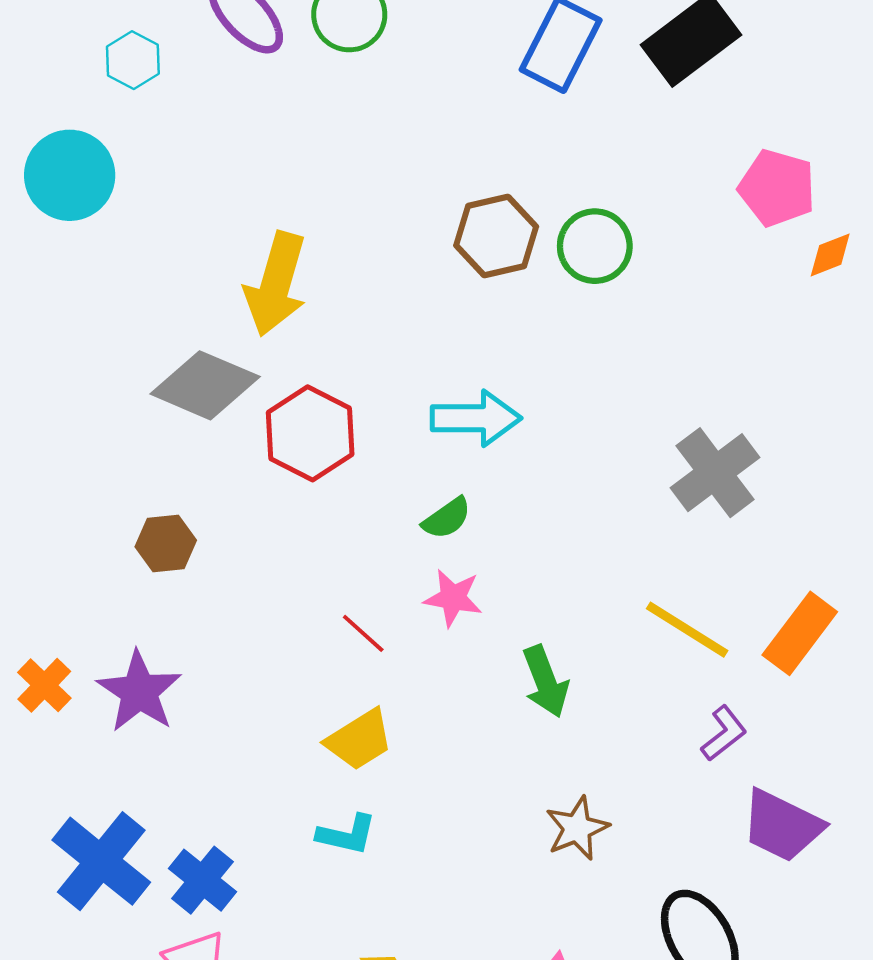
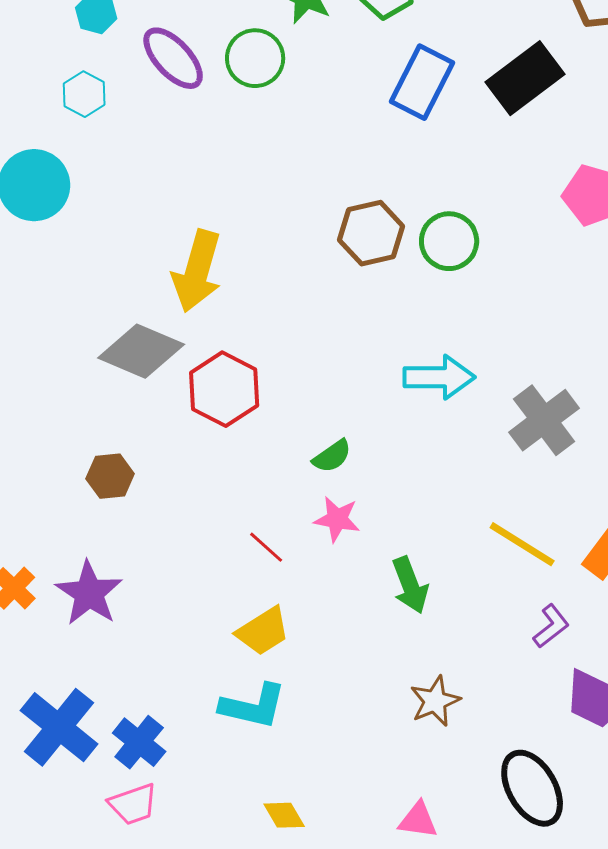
cyan arrow: (476, 418) -> (439, 377), moved
cyan L-shape: (347, 835) -> (253, 706), size x1.4

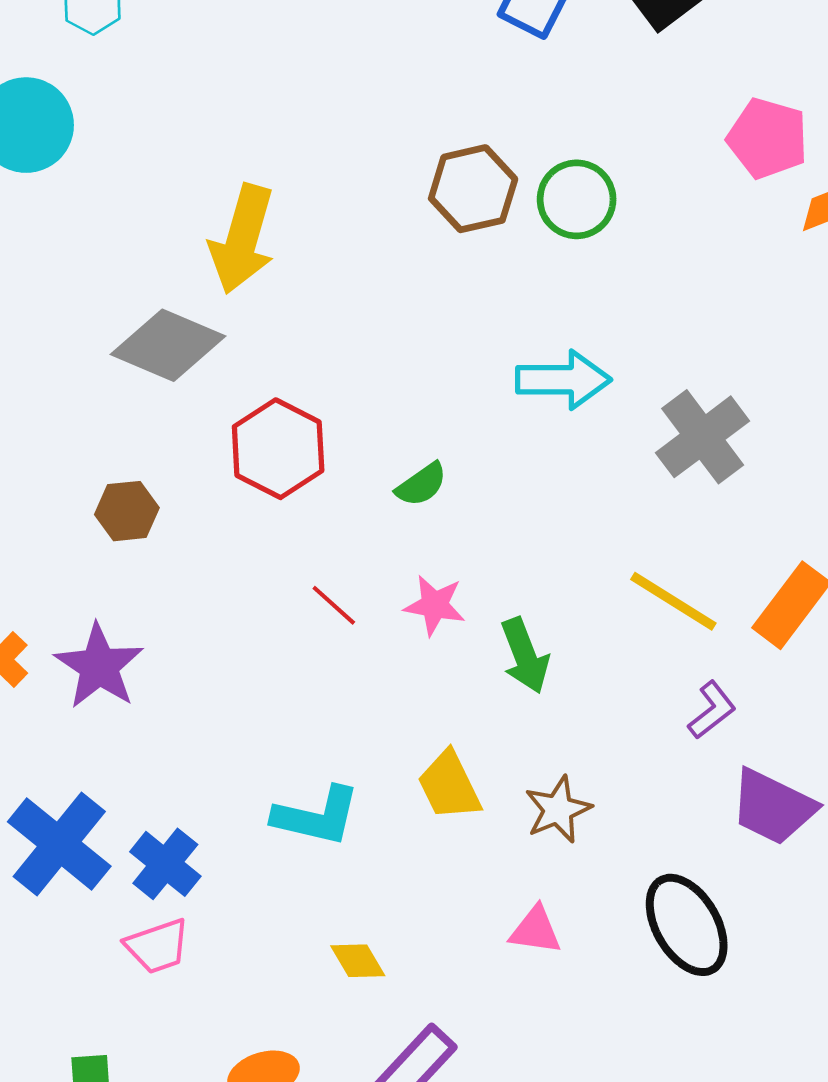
red hexagon: (224, 389) -> (278, 449), moved
pink star: (337, 519) -> (435, 605), moved
yellow trapezoid: (263, 631) -> (449, 786), moved, turned 96
pink triangle: (418, 820) -> (535, 930), moved

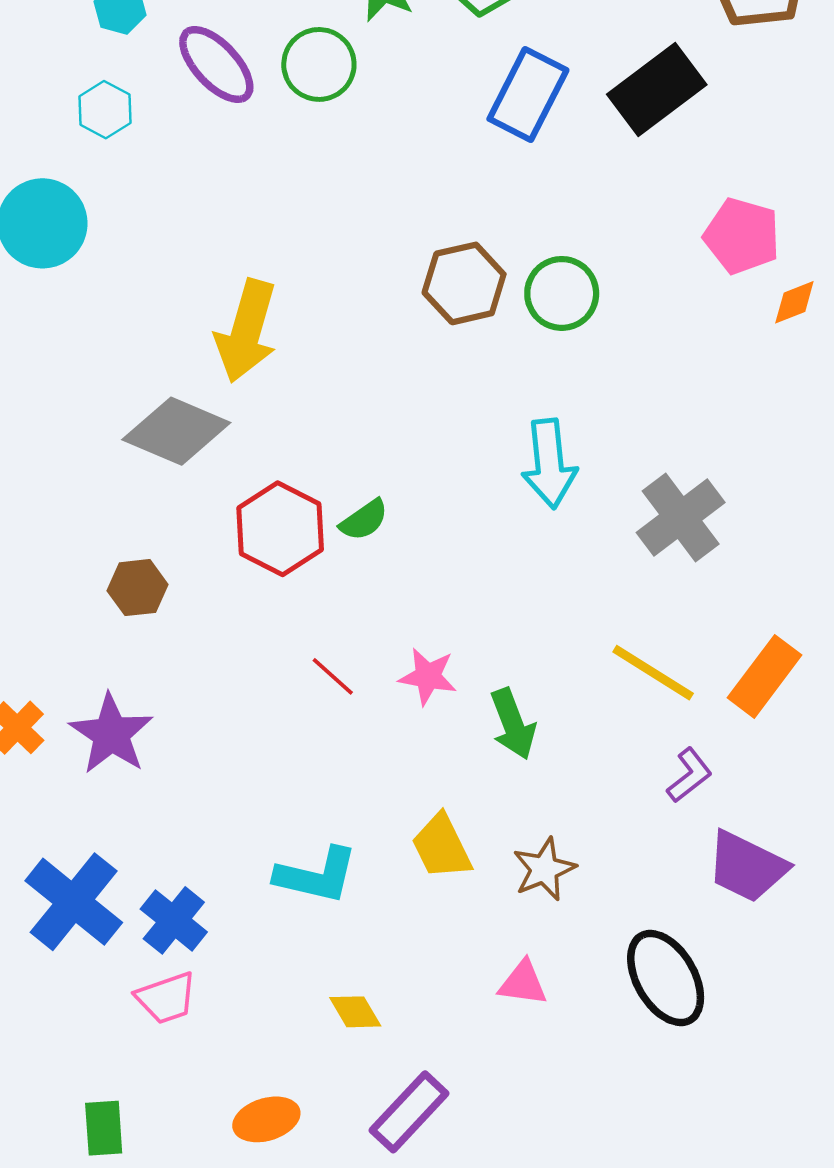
cyan arrow: (563, 380) -> (549, 464), turned 84
green semicircle: (421, 485) -> (364, 520), moved

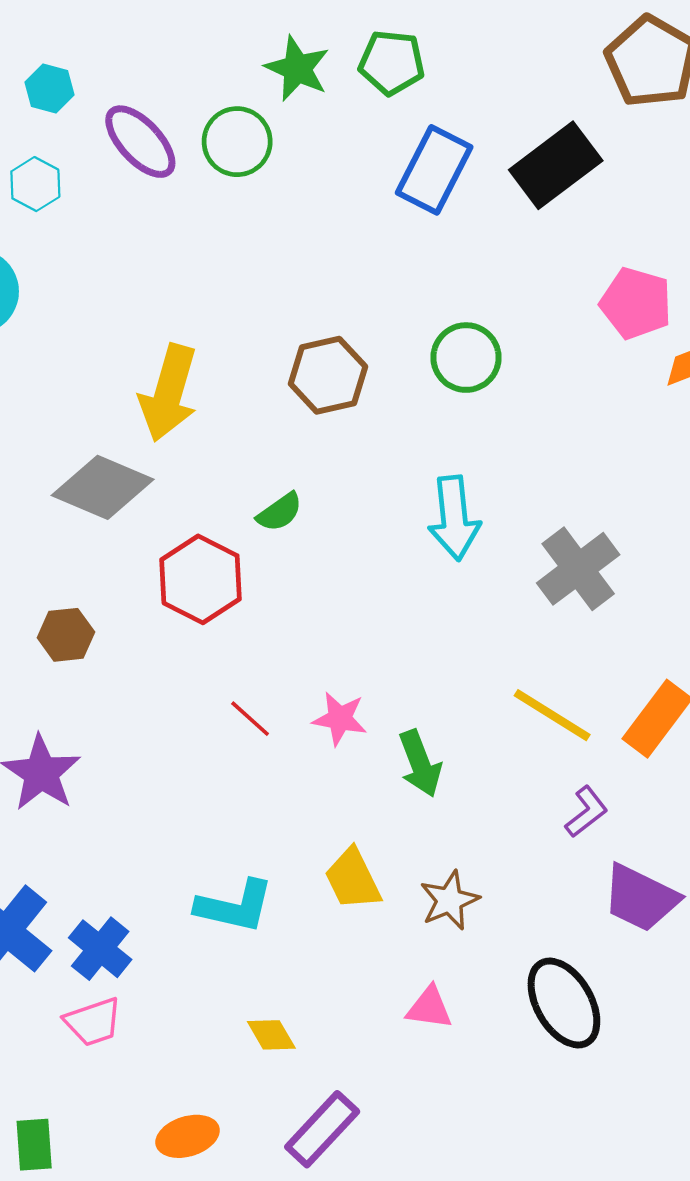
brown hexagon: (464, 283) -> (328, 375), moved
green semicircle: (364, 520) -> (280, 512), moved

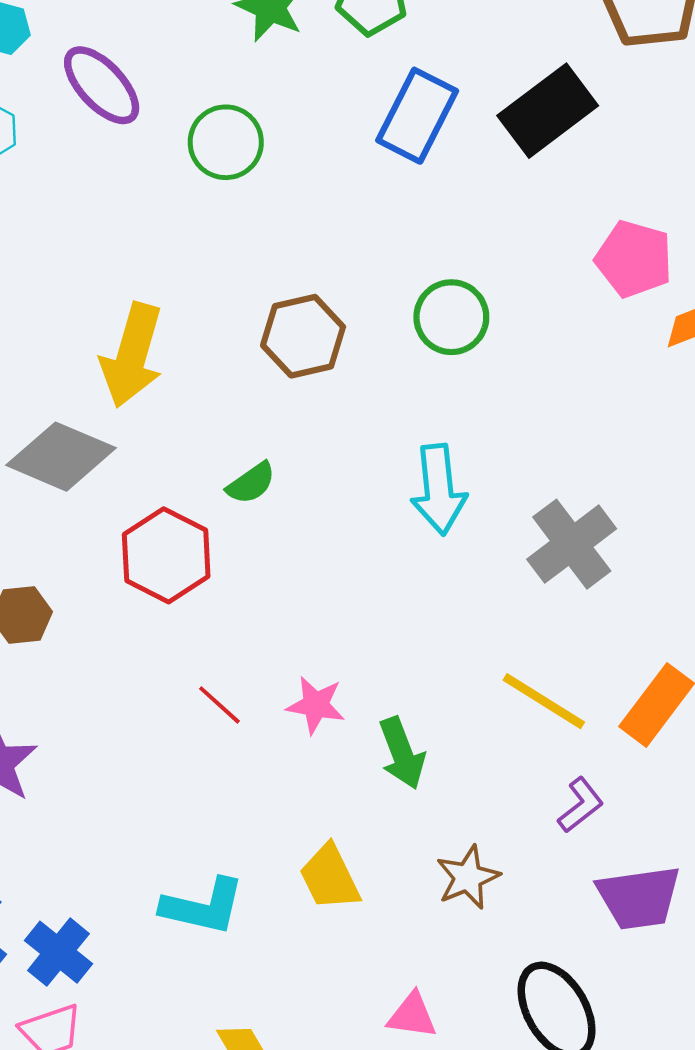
green circle: (237, 142) -> (226, 142), moved
purple trapezoid: (641, 898) -> (639, 898), turned -34
brown star: (449, 900) -> (468, 877), moved

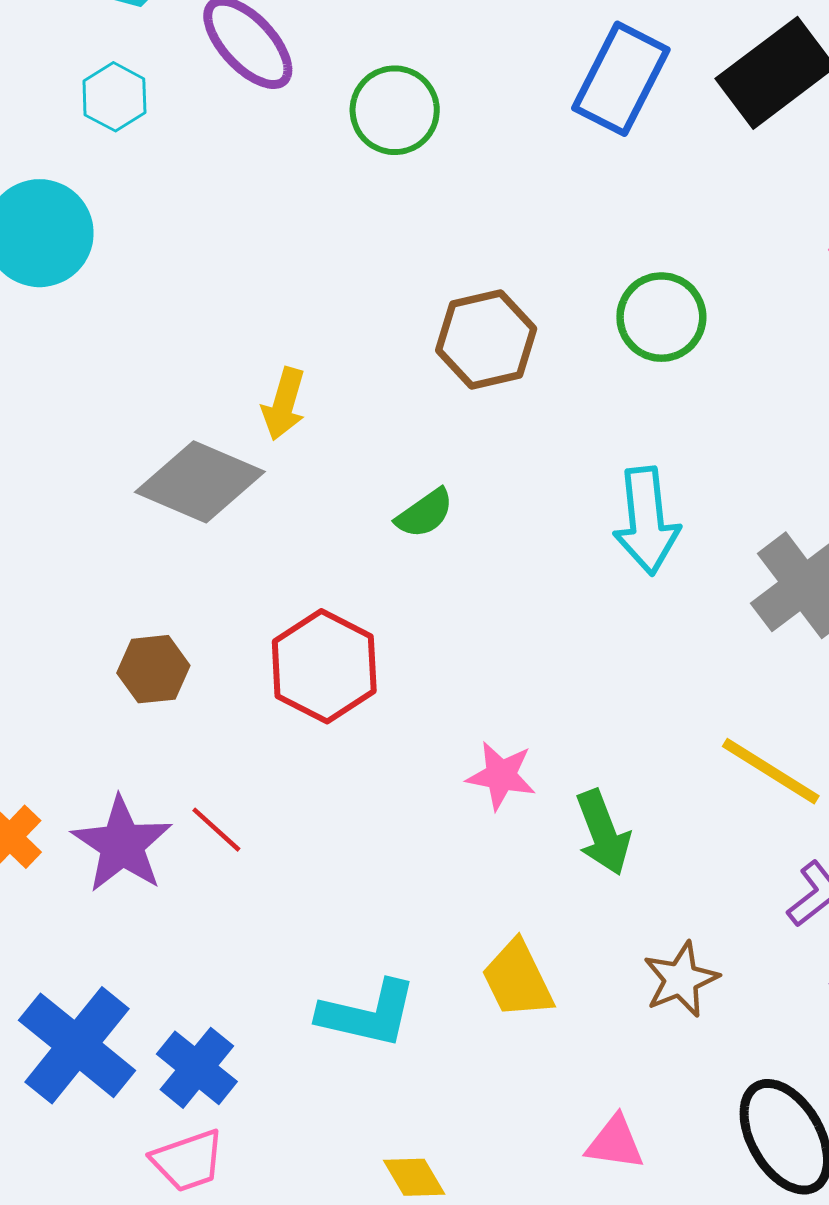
yellow arrow: (132, 355) -> (284, 404), moved, size x0.6
red hexagon: (166, 555) -> (324, 666), moved
red line: (219, 705) -> (216, 830), moved

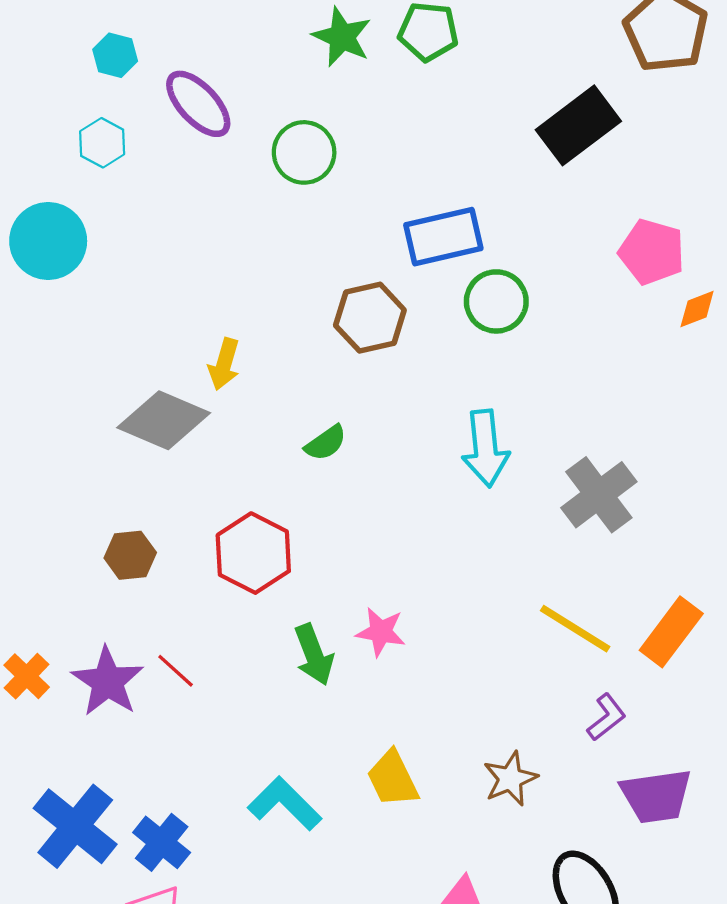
blue rectangle: (621, 79) -> (443, 237), moved, turned 50
green arrow: (603, 833) -> (314, 655), moved
cyan L-shape: (368, 1014) -> (285, 804), turned -148

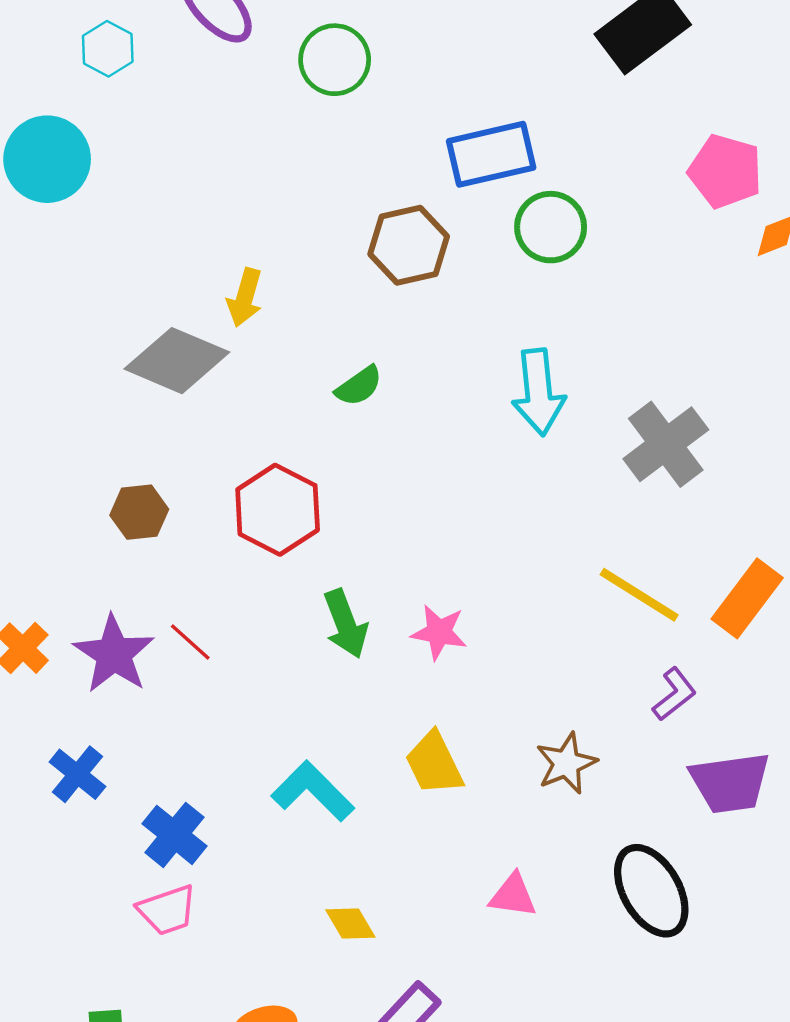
pink star: (381, 632) -> (439, 632), moved
blue cross: (75, 826) -> (77, 774), moved, size x0.6

